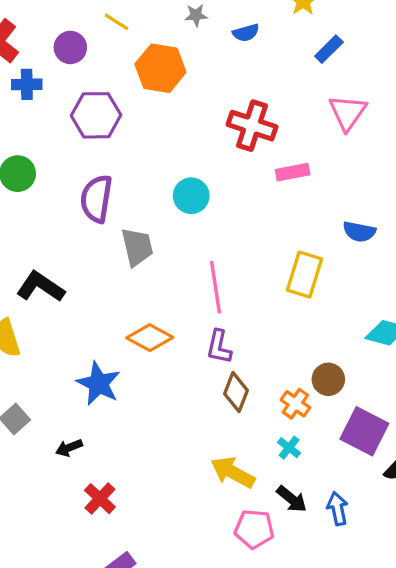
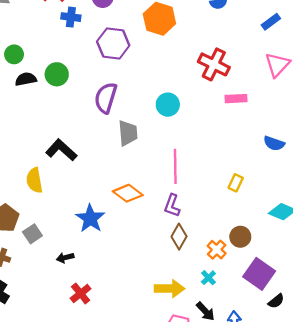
yellow rectangle: (305, 275) -> (236, 183), moved, size x0.6
yellow arrow: (233, 472) -> (170, 289), turned 144

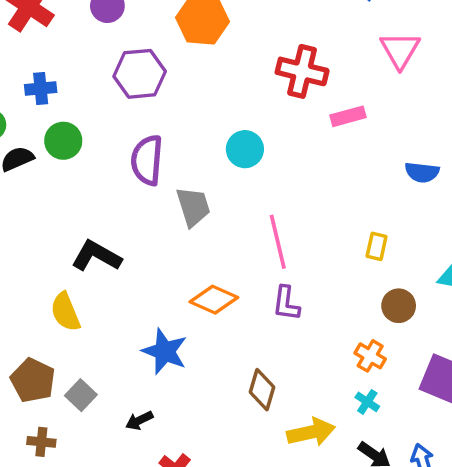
blue cross: (71, 17) -> (41, 88), moved
brown diamond: (179, 237) -> (262, 390), moved
brown circle: (240, 237) -> (399, 306), moved

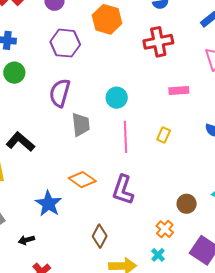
red cross: (302, 71) -> (158, 42), moved, turned -36
pink line: (278, 242) -> (125, 137), moved
yellow rectangle: (377, 246) -> (164, 135), moved
purple L-shape: (286, 303) -> (123, 190), size x1.4

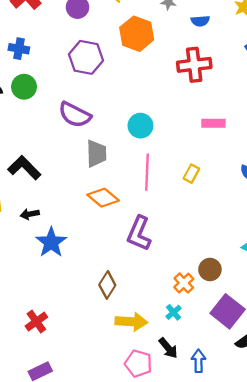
purple semicircle: (60, 93) -> (75, 115), turned -84
orange diamond: (82, 180) -> (103, 198), moved
brown circle: (187, 204) -> (210, 269), moved
black arrow: (26, 240) -> (30, 214), moved

